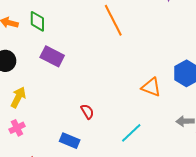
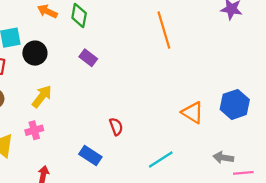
purple rectangle: (52, 56) -> (88, 58), size x0.7

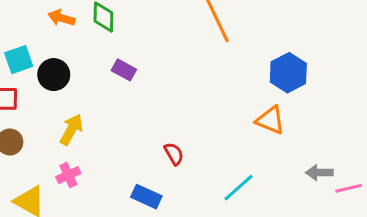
blue hexagon: (235, 104) -> (288, 73), moved

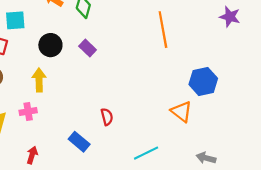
black circle: (54, 75) -> (50, 45), moved
yellow arrow: (71, 129) -> (39, 80), turned -45

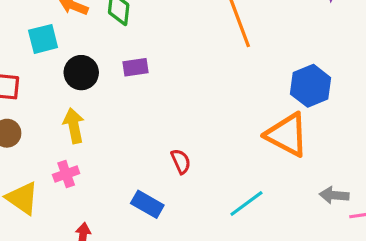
cyan square: (15, 20) -> (43, 39), moved
purple rectangle: (88, 48) -> (135, 67), turned -42
orange triangle: (181, 112) -> (287, 135), size x1.4

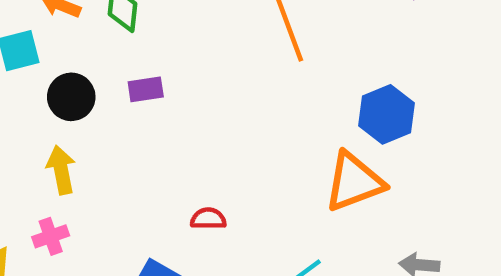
orange triangle: (287, 135) -> (354, 182), turned -48
red semicircle: (181, 161) -> (208, 219), turned -65

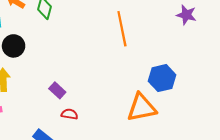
purple rectangle: (146, 89) -> (57, 90), moved, turned 42

